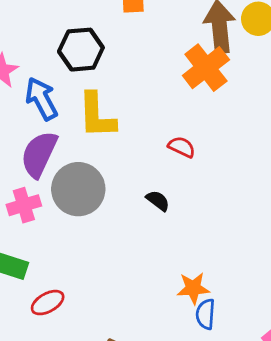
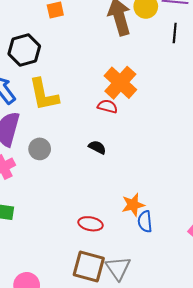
orange cross: (206, 68) -> (120, 83), moved
gray circle: (78, 189) -> (40, 149), size x0.6
red ellipse: (48, 303) -> (90, 224), moved, turned 50

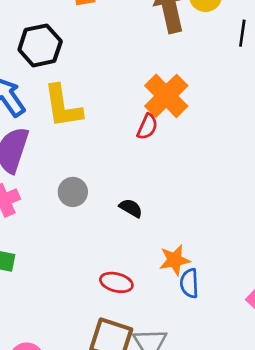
red semicircle: (107, 106) -> (147, 127), turned 96
black semicircle: (97, 147) -> (131, 208), moved
gray circle: (40, 149) -> (73, 192), moved

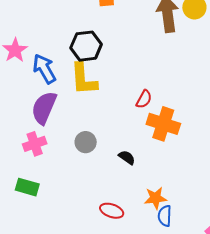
black hexagon: (40, 45) -> (86, 46), moved
orange cross: (166, 96) -> (163, 124), moved, turned -32

